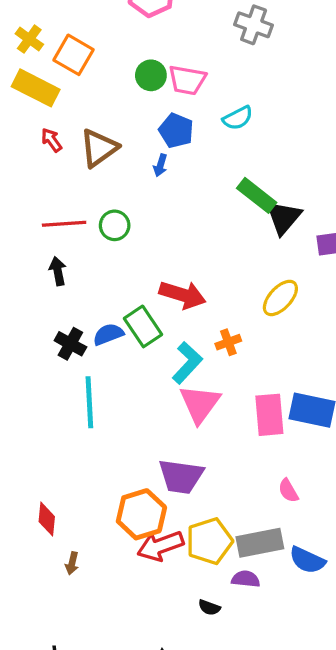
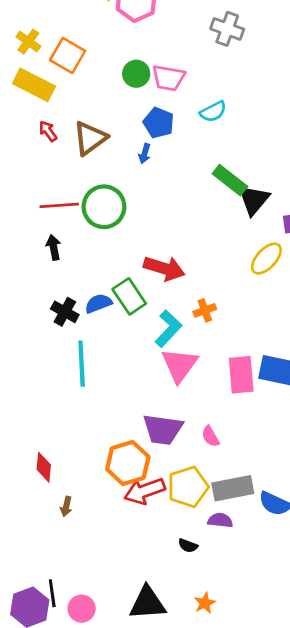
green circle: (115, 225) -> (104, 207), size x1.6
yellow ellipse: (280, 298) -> (266, 259), moved
pink semicircle: (288, 491) -> (210, 436), moved

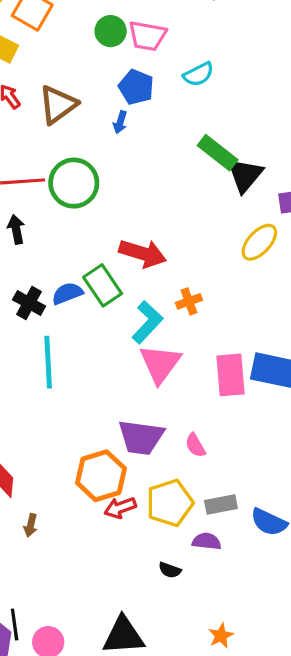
gray rectangle: (233, 488) -> (221, 505), size x0.7
red arrow: (145, 491) -> (120, 508), size x0.7
orange star: (205, 603) -> (221, 636), moved

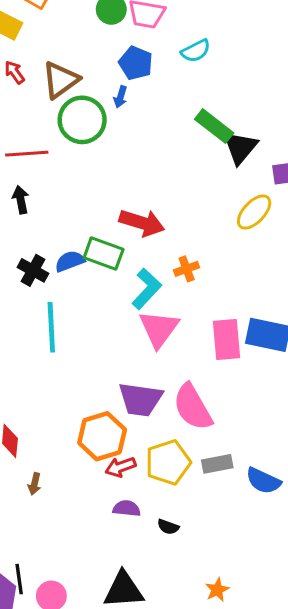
green circle: (74, 183) -> (82, 120), moved
green rectangle: (103, 285) -> (104, 253), turned -36
pink semicircle: (195, 445) -> (193, 407), size x2.0
purple semicircle: (207, 541) -> (127, 508), moved

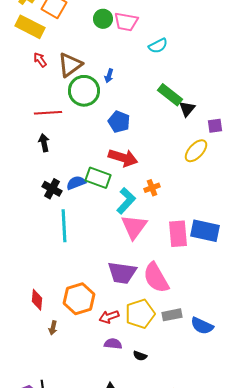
blue pentagon: (136, 63) -> (119, 122), moved
black triangle: (240, 148) -> (187, 109), size x0.7
orange hexagon: (102, 436) -> (79, 299), moved

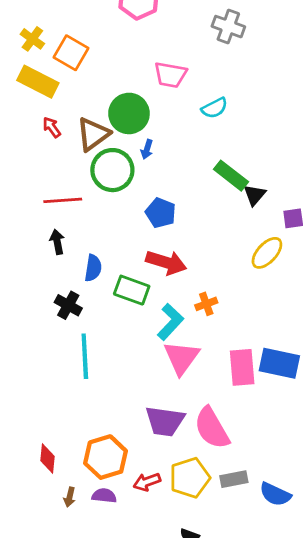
green circle: (103, 19) -> (129, 113), moved, size x1.5
blue semicircle: (76, 183) -> (93, 268), moved, turned 120
purple semicircle: (113, 344) -> (104, 496), moved

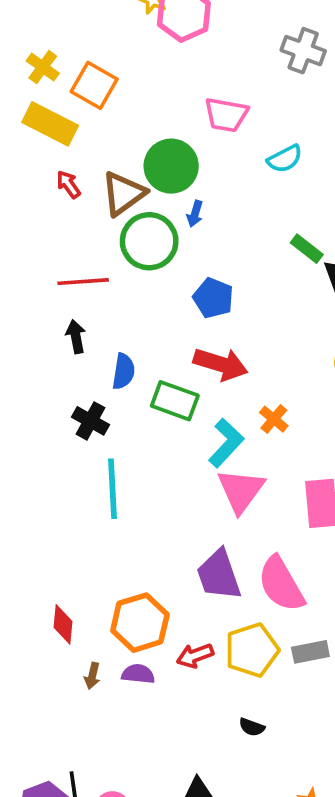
green rectangle: (231, 176) -> (307, 249), size x0.7
orange cross: (206, 304) -> (274, 419), turned -30
purple trapezoid: (165, 421) -> (219, 575), turned 63

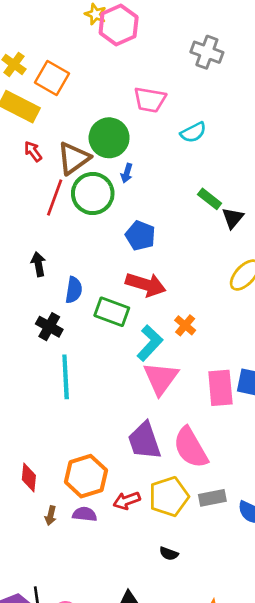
red line: (83, 282) -> (55, 198), moved, turned -66

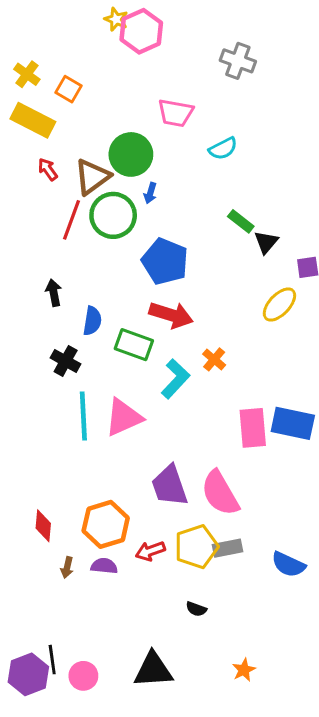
orange square: (52, 78) -> (69, 89), size x0.7
blue pentagon: (140, 236) -> (165, 261), size x1.4
pink triangle: (161, 378) -> (123, 417), moved, turned 30
gray rectangle: (212, 498) -> (227, 548), moved

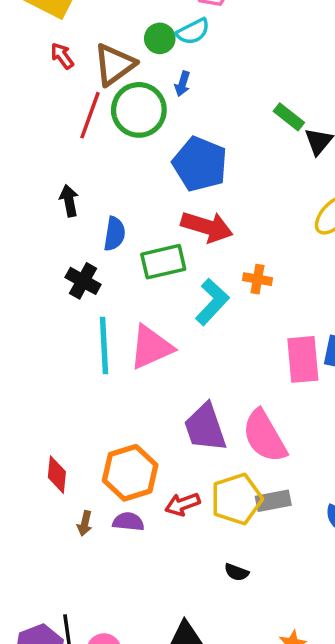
cyan semicircle: (223, 149) -> (193, 31), moved
green circle: (131, 154) -> (160, 38), size x0.6
green rectangle: (134, 345) -> (163, 262), turned -33
orange cross: (214, 359) -> (257, 279), turned -30

